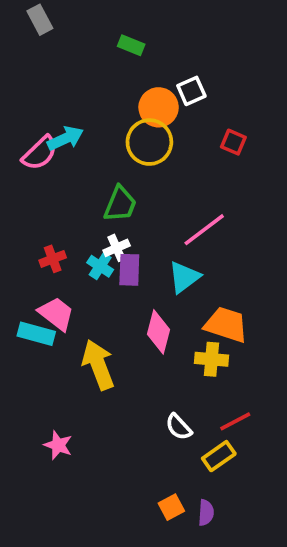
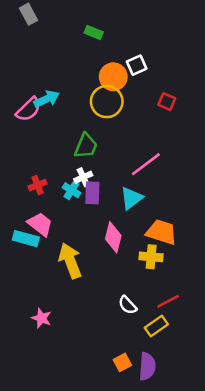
purple semicircle: (206, 513) -> (147, 366), size x1.5

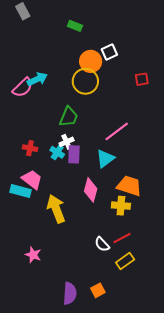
red square: (167, 102) -> (142, 79), moved, turned -32
red cross: (38, 185) -> (30, 148), turned 32
red line: (168, 301) -> (122, 238), moved
purple semicircle: (147, 366) -> (70, 293), moved

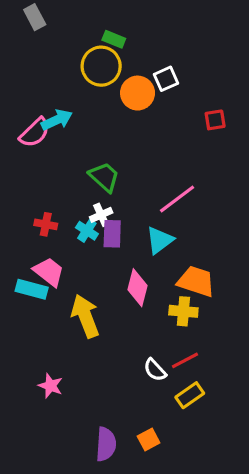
yellow circle: (85, 81) -> (101, 66), moved
green trapezoid: (69, 117) -> (104, 177), turned -70

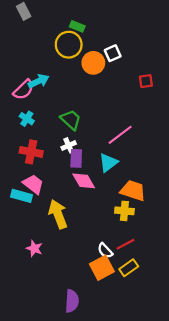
red cross: (46, 224) -> (31, 152), size x1.5
cyan cross: (87, 231) -> (27, 119), moved
pink diamond: (138, 288) -> (84, 181), moved, turned -45
pink star: (51, 386) -> (34, 248), moved
orange square: (149, 440) -> (102, 268), moved, size x1.6

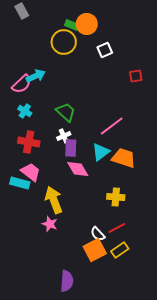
orange circle: (93, 63) -> (87, 24), moved
orange trapezoid: (133, 191) -> (124, 158), moved
pink star: (34, 248) -> (50, 224), moved

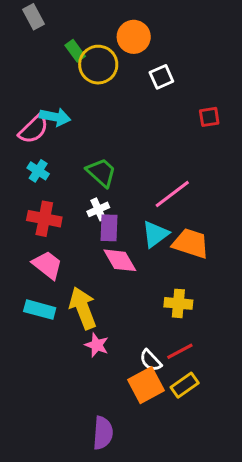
green rectangle: (72, 25) -> (75, 51), moved, turned 32
cyan arrow: (36, 76) -> (55, 117), turned 36
cyan rectangle: (20, 183) -> (40, 310), moved
pink star: (50, 224) -> (97, 345), moved

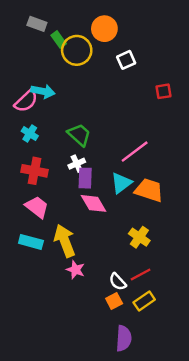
gray rectangle: (34, 17) -> (37, 24), moved, turned -42
yellow cross: (178, 303) -> (139, 237), turned 30
orange square: (146, 385) -> (114, 301), size x0.6
purple semicircle: (103, 433) -> (124, 338), moved

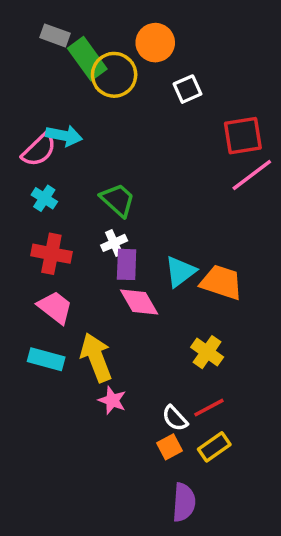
green rectangle: (59, 40) -> (87, 59), size x1.6
red square: (163, 91) -> (243, 136), size x1.6
pink line: (135, 152) -> (252, 175), moved

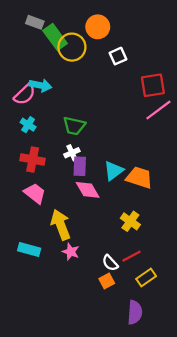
green trapezoid: (118, 200) -> (74, 126), turned 150
cyan rectangle: (46, 359) -> (29, 249), moved
yellow rectangle: (214, 447) -> (146, 278), moved
purple semicircle: (184, 502) -> (135, 312), moved

